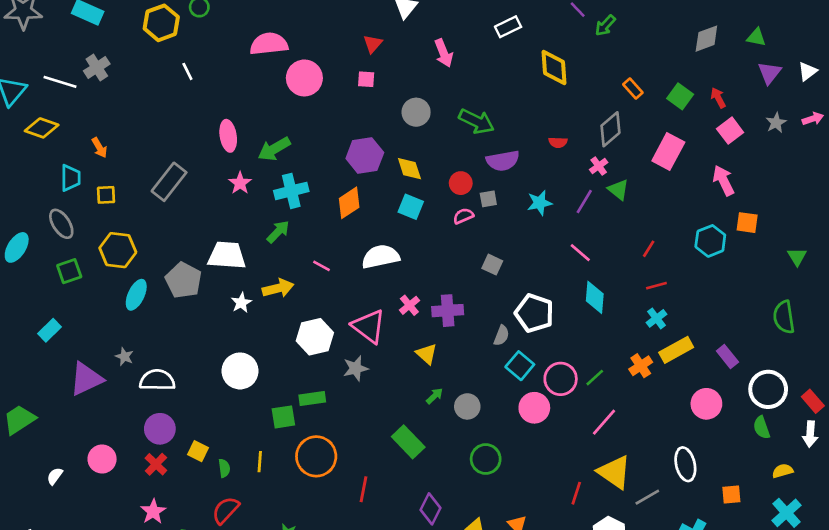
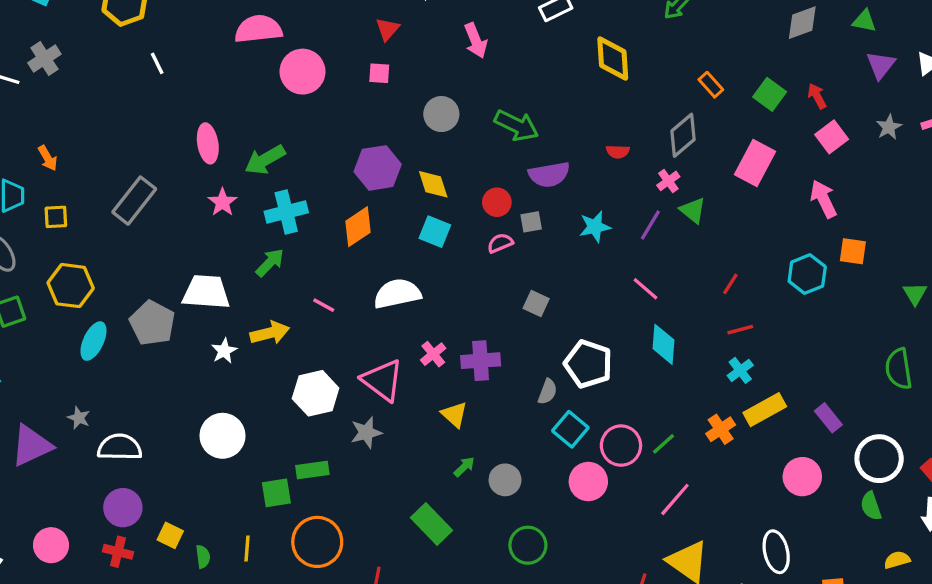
red cross: (156, 464) -> (118, 552), turned -30

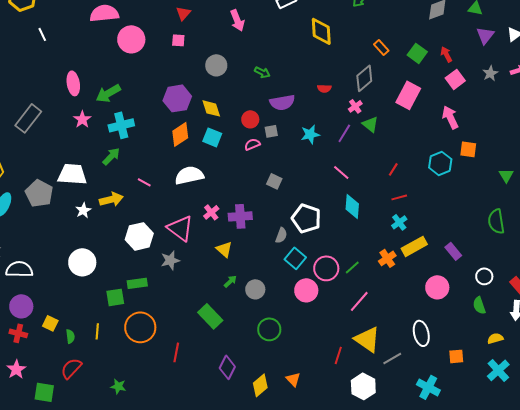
green arrow: (516, 125) -> (262, 72), size x0.6
orange diamond: (358, 227) -> (180, 134), moved
white circle: (879, 459) -> (484, 276), size x0.6

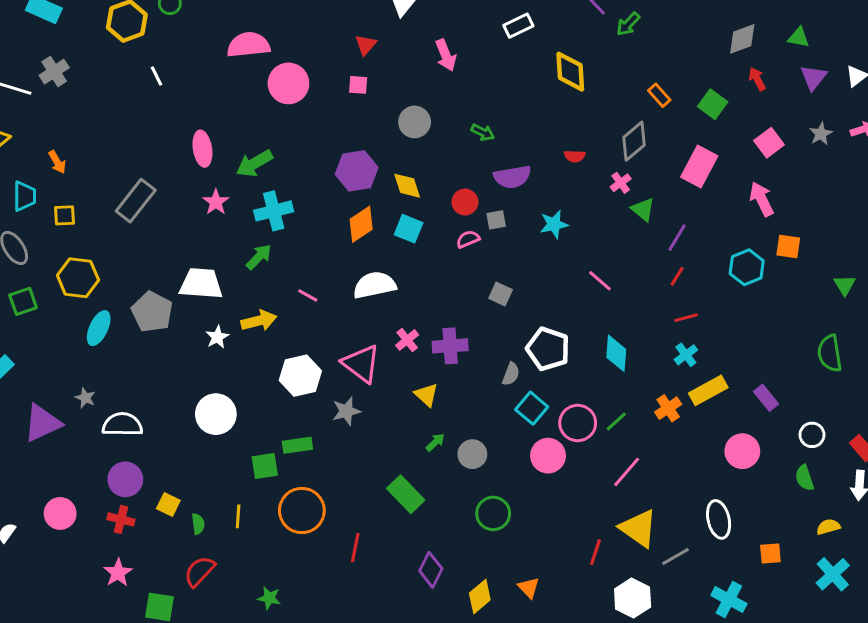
red arrow: (446, 54) -> (757, 79), moved
purple line: (344, 133) -> (677, 238), moved
cyan diamond: (352, 206) -> (616, 353), moved

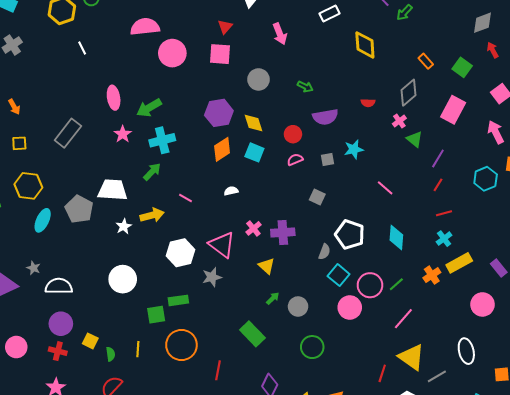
pink square: (358, 85) -> (220, 54), size x1.6
gray square: (496, 220) -> (327, 160), moved
white semicircle: (375, 285) -> (231, 191), size x0.5

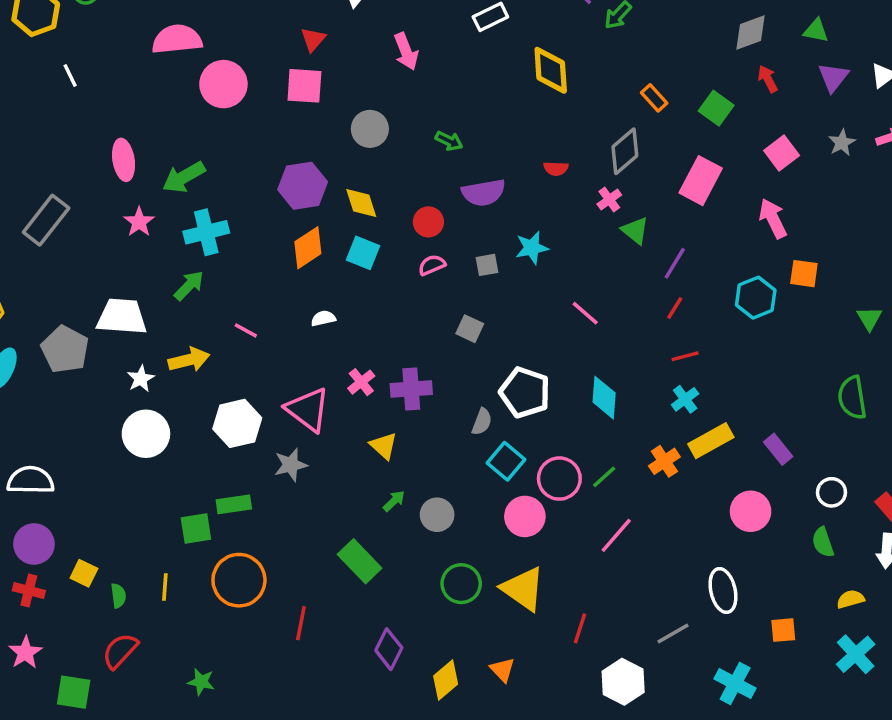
white circle: (123, 279) -> (146, 434), moved
yellow triangle: (412, 357) -> (523, 589), moved

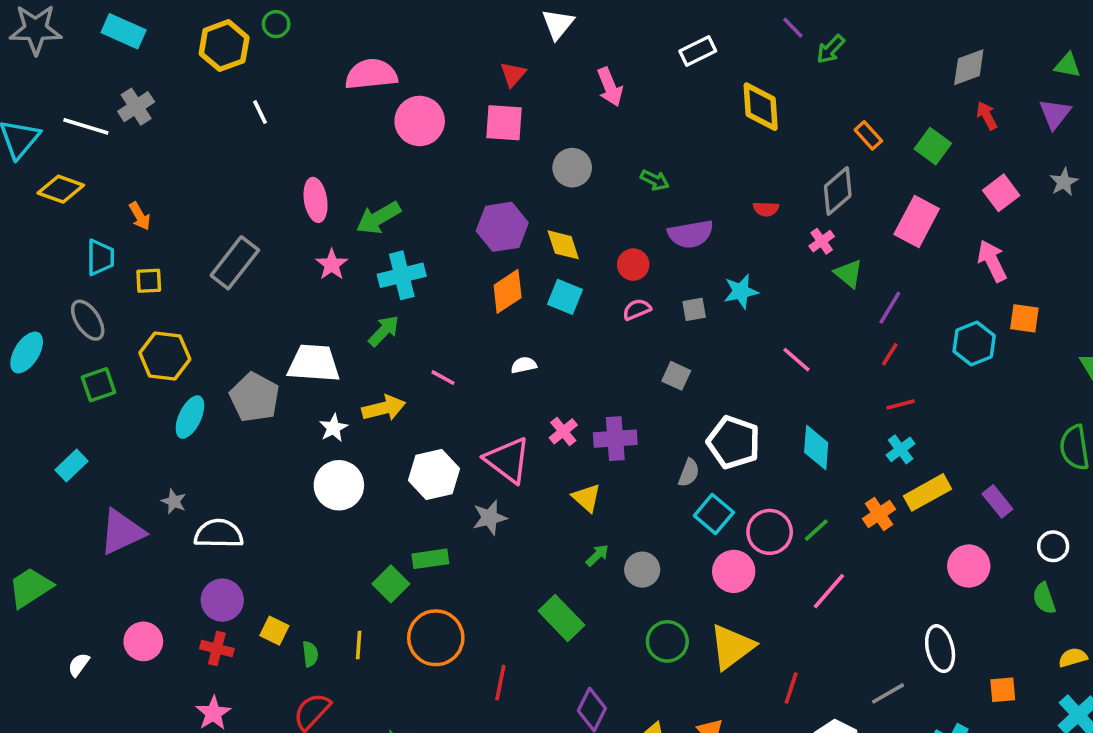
green triangle: (816, 31) -> (1067, 65), moved
green square: (196, 528) -> (391, 584), turned -36
yellow triangle: (523, 589) -> (732, 647), turned 48

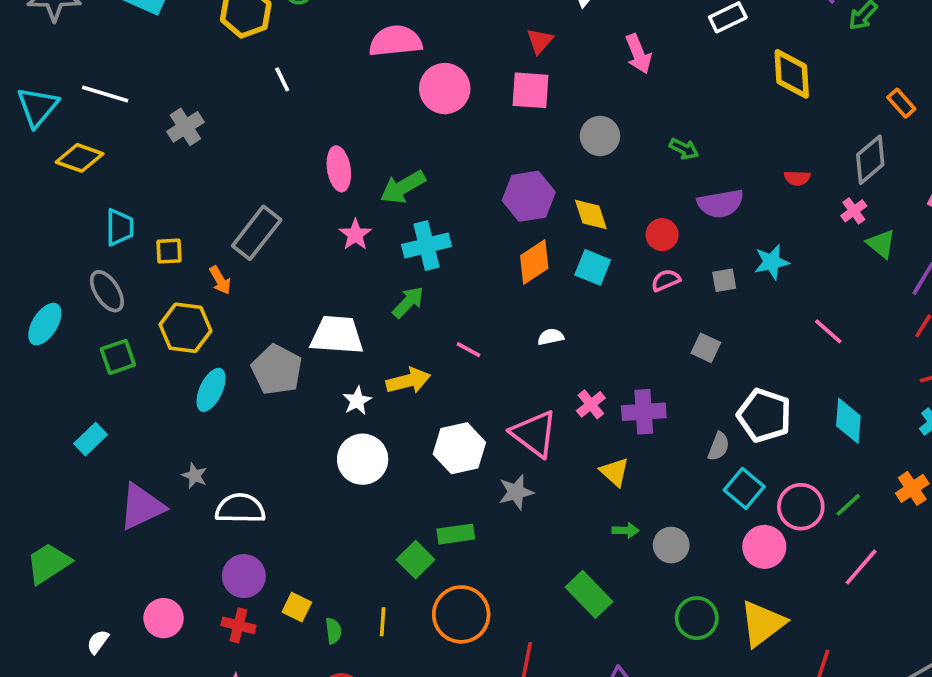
gray cross: (136, 107) -> (185, 127), moved
orange arrow: (140, 216) -> (220, 280), moved
green arrow: (597, 555) -> (626, 530), turned 45

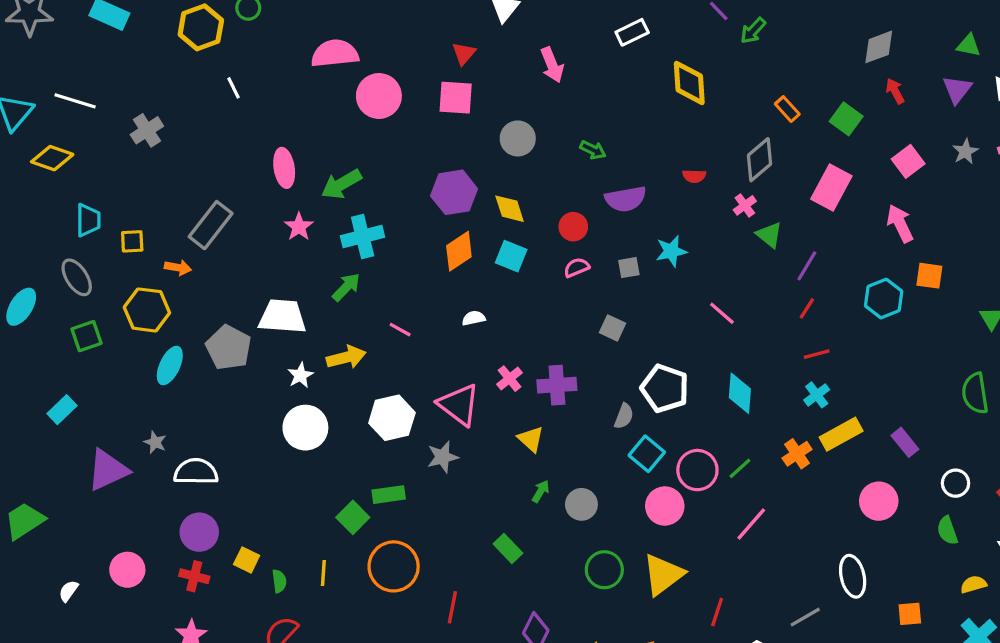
orange arrow: (220, 280) -> (178, 268), turned -50
green arrow: (626, 530) -> (541, 491), turned -60
green rectangle: (589, 594) -> (508, 548), size x0.7

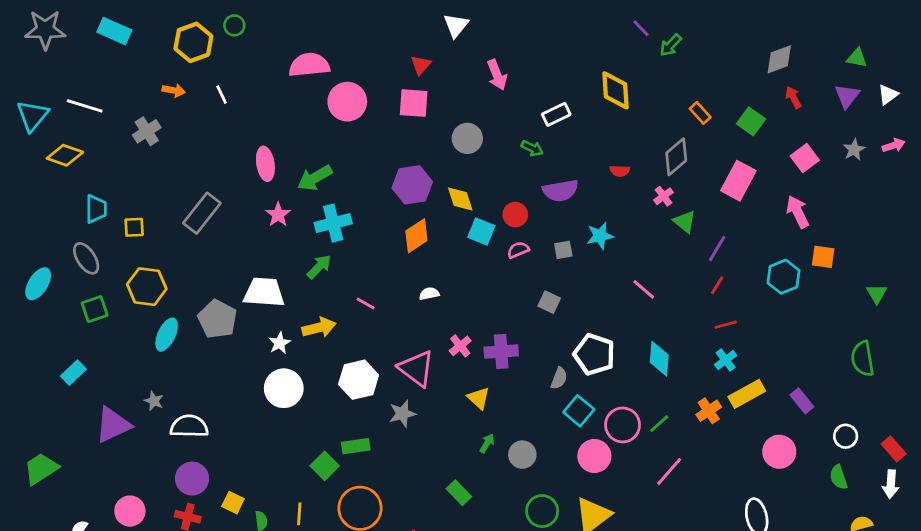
white rectangle: (632, 32) -> (556, 114), moved
cyan square: (511, 256) -> (481, 232), moved
orange arrow: (178, 268) -> (174, 90), moved

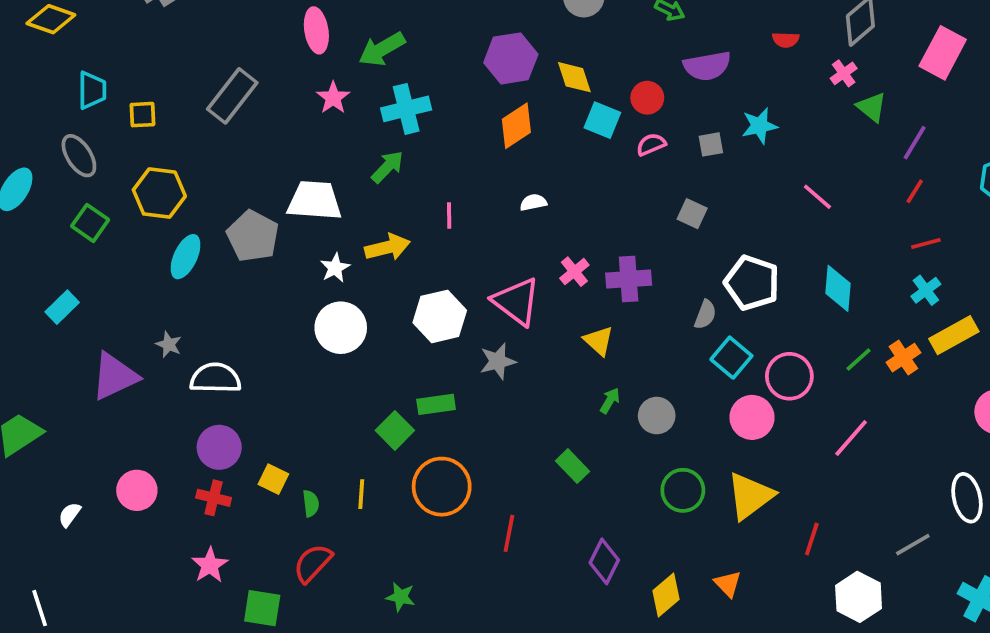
pink line: (366, 304) -> (449, 215), turned 60
green square: (95, 309) -> (90, 223), turned -36
green line: (659, 424) -> (859, 359), moved

